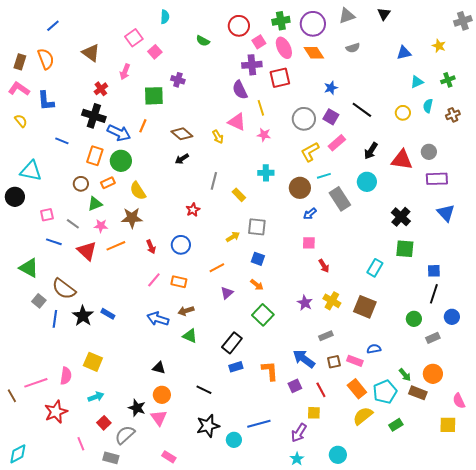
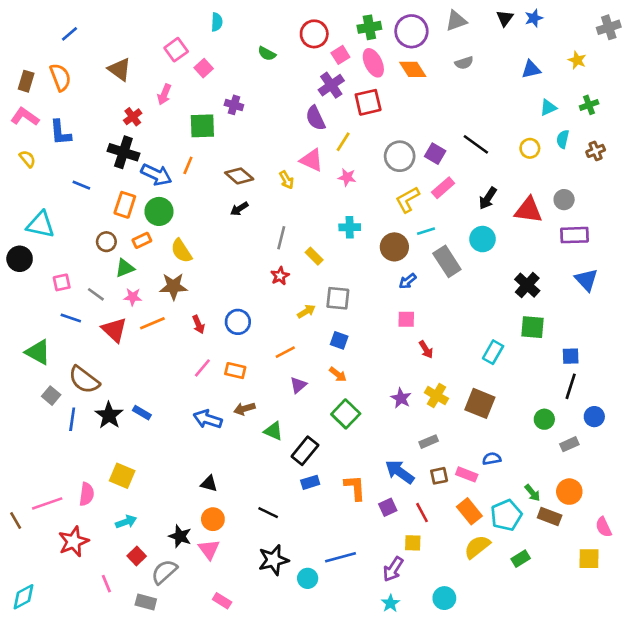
purple cross: (252, 65) -> (331, 85), turned -30
blue star: (331, 88) -> (534, 18), moved
yellow line: (261, 108) -> (343, 142), turned 49
red star: (193, 210) -> (280, 276), moved
green triangle: (190, 336) -> (273, 431), moved

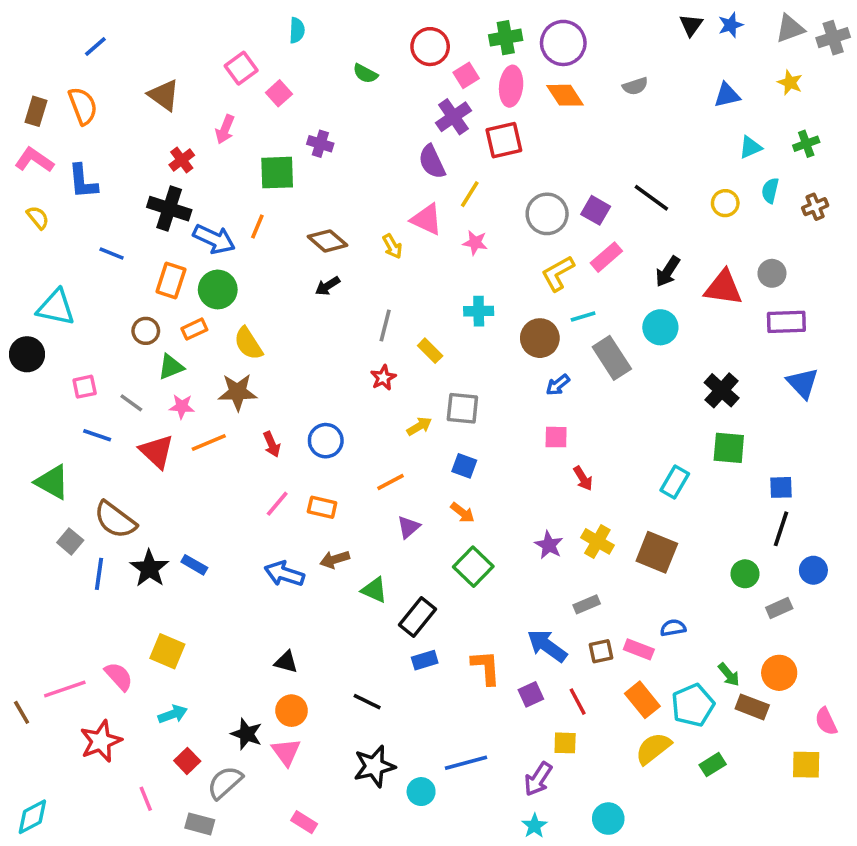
gray triangle: (456, 21) -> (790, 29), moved
pink ellipse: (373, 63) -> (511, 86), turned 32
pink semicircle: (87, 494) -> (119, 676), turned -50

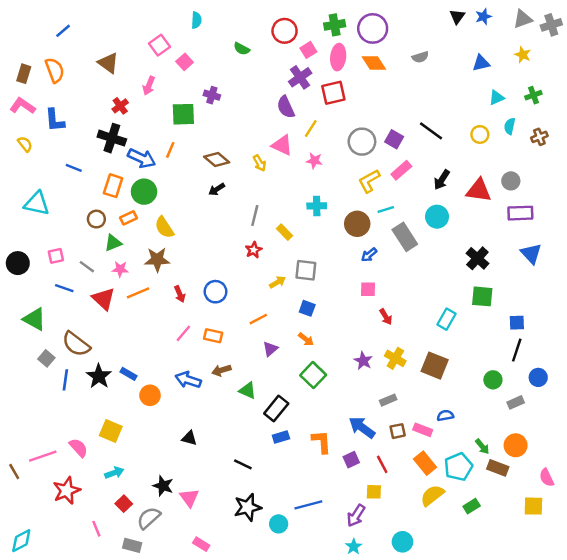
black circle: (27, 354) -> (18, 263), moved
orange circle: (292, 711) -> (150, 395), moved

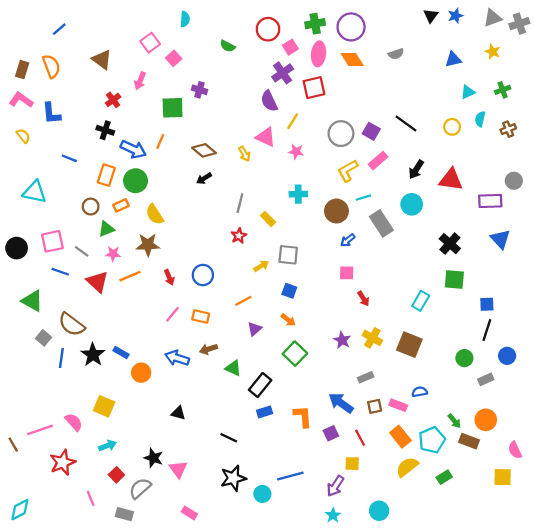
black cross: (112, 138) -> (105, 130), size x0.7
gray circle: (511, 181) -> (514, 181), moved
pink square: (56, 256) -> (52, 241), size x1.5

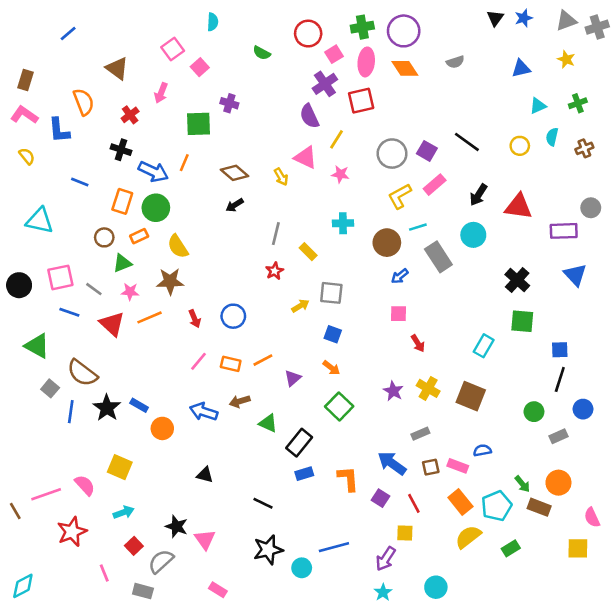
orange semicircle: (51, 66) -> (84, 102), moved
orange line: (243, 301) -> (263, 360), moved
purple square: (331, 433) -> (380, 498), turned -32

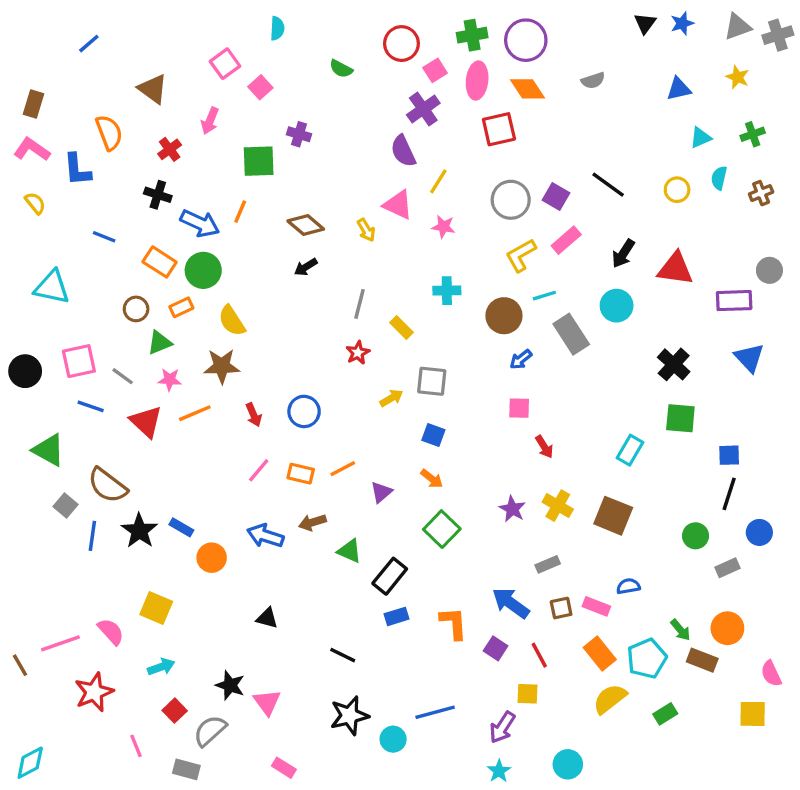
red square: (361, 101) -> (499, 129), moved
orange rectangle: (122, 201) -> (160, 262), turned -75

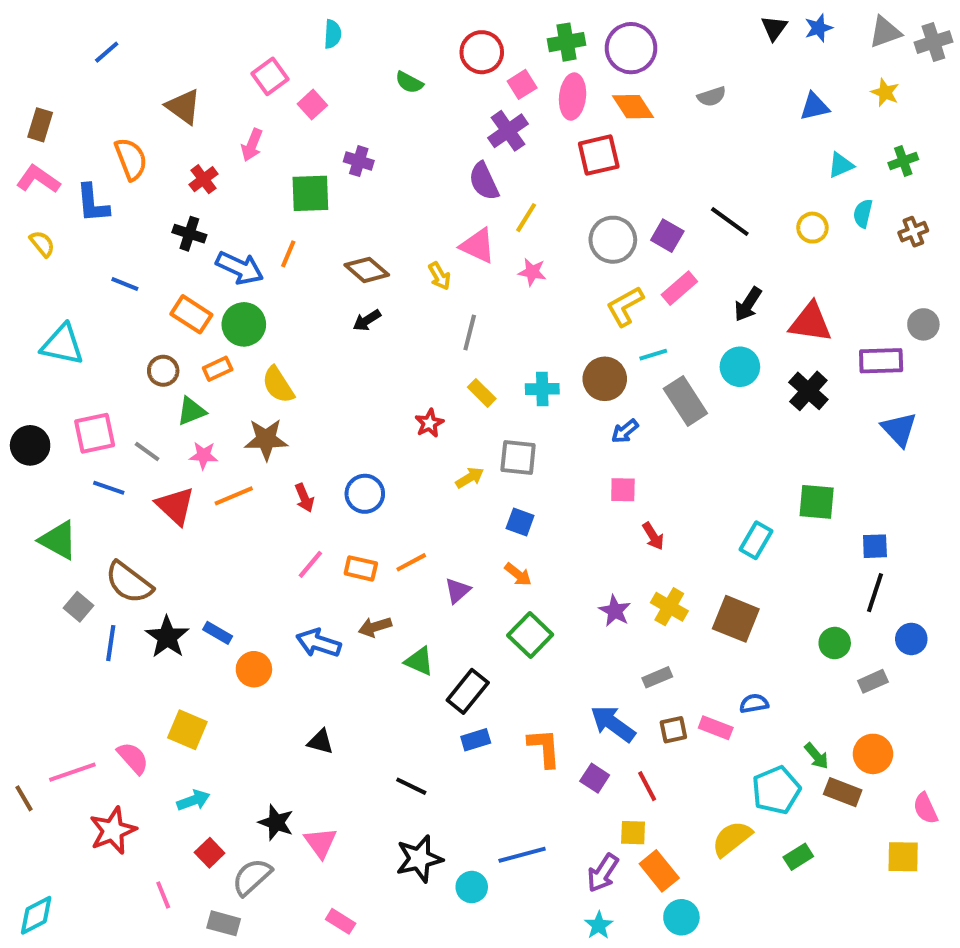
cyan cross: (447, 291) -> (542, 389), moved
gray line: (359, 304) -> (470, 332), moved
black cross: (674, 364) -> (808, 391), moved
orange rectangle: (600, 653) -> (659, 871), moved

